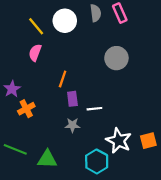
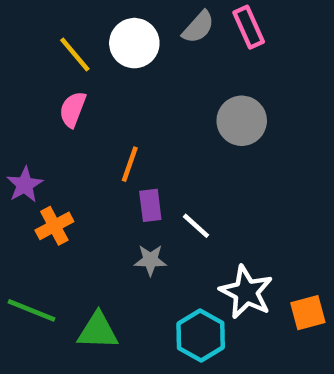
gray semicircle: (96, 13) -> (198, 27), turned 49
white line: (94, 109) -> (196, 226), turned 48
orange square: (148, 141) -> (308, 313), moved

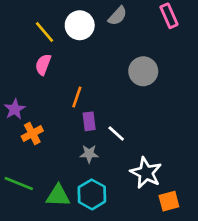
pink rectangle: (249, 27) -> (169, 16), moved
orange square: (308, 313) -> (169, 201), moved
cyan hexagon: (201, 335) -> (92, 194), moved

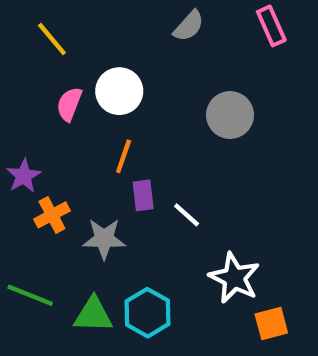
white circle: (80, 25) -> (119, 91), moved
yellow line: (44, 32) -> (52, 39), moved
gray star: (89, 154) -> (104, 239), moved, size x1.4

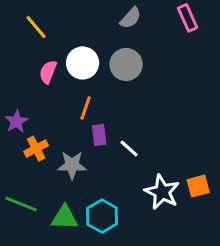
gray circle: (230, 115) -> (126, 64), moved
orange square: (271, 324) -> (198, 186), moved

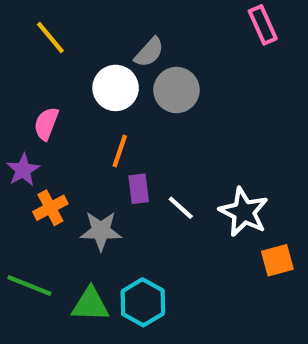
gray semicircle: (131, 18) -> (149, 52), moved
pink semicircle: (48, 72) -> (46, 124), moved
white star: (162, 192) -> (244, 212), moved

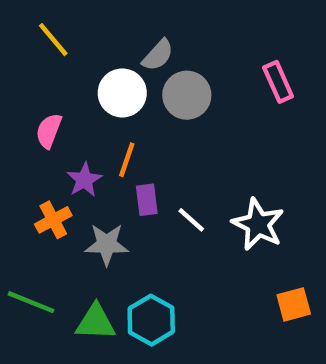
pink rectangle: (263, 25) -> (278, 82), moved
purple star: (23, 170) -> (84, 180), moved
orange square: (277, 260) -> (294, 304), moved

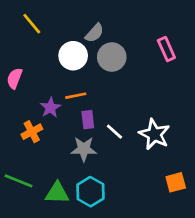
pink semicircle: (49, 131) -> (14, 78), moved
orange line: (127, 160) -> (76, 96), turned 60
gray star: (107, 244) -> (84, 149), moved

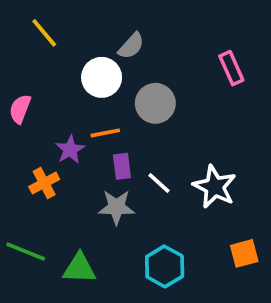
gray circle: (112, 57) -> (155, 103), moved
cyan hexagon: (90, 192) -> (165, 266), moved

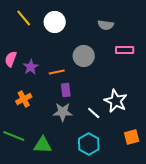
gray semicircle: (131, 46) -> (106, 25), moved, turned 56
pink rectangle: (231, 68) -> (125, 50), moved, turned -66
white circle: (102, 77) -> (55, 22), moved
purple star: (70, 150) -> (31, 67), moved
white line: (159, 183) -> (94, 113), moved

